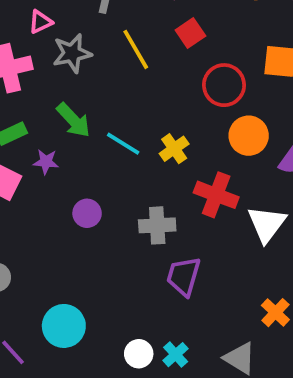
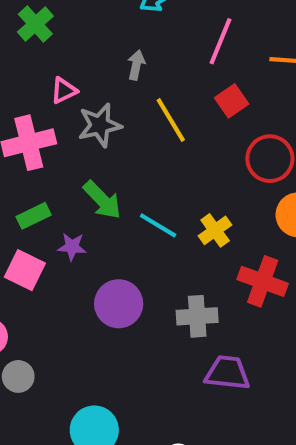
purple circle: (87, 213) -> (119, 304), size x1.5
purple trapezoid: (184, 276) -> (227, 373), turned 81

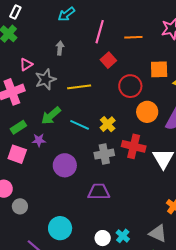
yellow line: (171, 120) -> (79, 87), moved, turned -60
green arrow: (102, 200) -> (51, 116), turned 100
gray cross: (197, 316) -> (104, 154), moved
purple trapezoid: (227, 373) -> (99, 192), moved

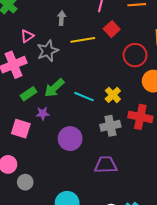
yellow line: (79, 87) -> (83, 40), moved
green rectangle: (18, 127) -> (29, 94), moved

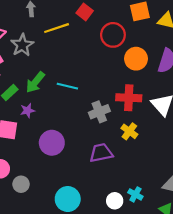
yellow cross: (113, 95) -> (129, 131), moved
purple circle: (70, 139) -> (52, 143), moved

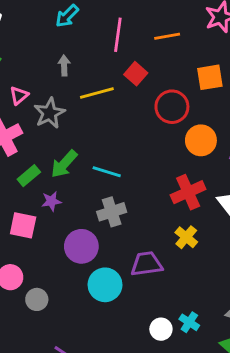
red cross: (129, 98) -> (188, 192), turned -30
gray cross: (99, 112) -> (112, 212), moved
cyan circle: (68, 199) -> (105, 285), moved

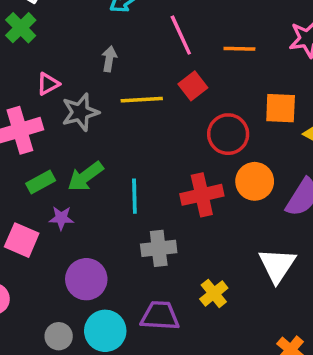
pink line: (118, 35) -> (181, 35), turned -44
cyan line: (107, 172) -> (134, 196), turned 60
red cross: (188, 192) -> (202, 195), moved
gray cross: (112, 212) -> (159, 248), moved
gray circle: (37, 299) -> (59, 336), moved

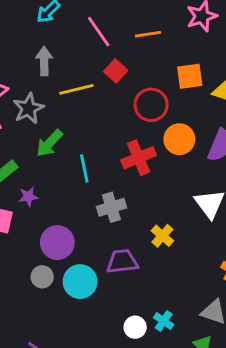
gray arrow: (109, 59) -> (44, 61), size x1.4
green arrow: (85, 176) -> (49, 143), moved
gray circle: (59, 336) -> (42, 277), moved

